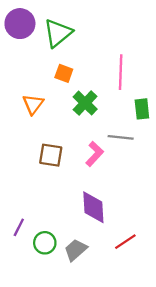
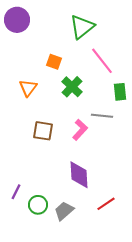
green triangle: (58, 33) -> (82, 27), moved
pink line: (121, 72) -> (102, 61), turned -40

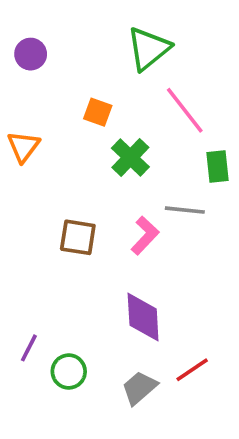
purple circle: (17, 20) -> (31, 54), moved, size x0.7
orange triangle: (28, 88) -> (23, 147), moved
gray trapezoid: (64, 211) -> (139, 388), moved

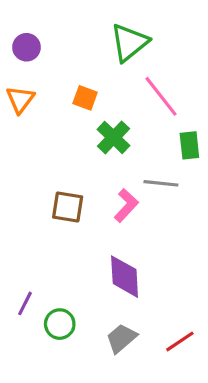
orange triangle: (23, 147) -> (20, 99), moved
red line: (192, 370) -> (180, 341), moved

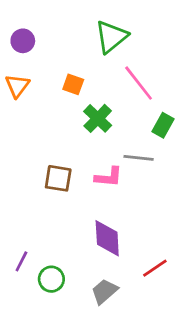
green rectangle: (189, 145) -> (163, 125), turned 35
pink L-shape: (126, 205) -> (109, 177), turned 52
red line: (180, 341) -> (155, 268), moved

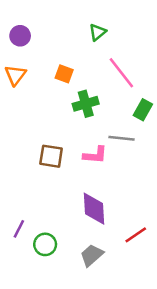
green triangle: (111, 37) -> (98, 32), size x0.6
green cross: (98, 118) -> (86, 104), turned 30

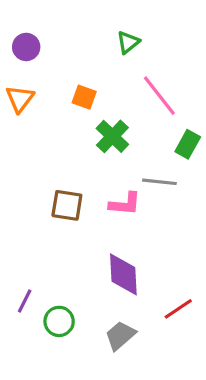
green cross: (86, 104) -> (112, 136), turned -30

